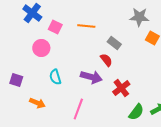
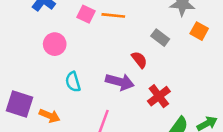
pink square: (55, 27) -> (86, 14), moved
gray rectangle: (114, 43) -> (160, 38), moved
purple square: (16, 80) -> (20, 104), moved, size x1.5

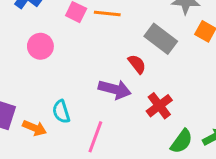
gray rectangle: (160, 38) -> (161, 39), size x1.5
cyan semicircle: (73, 82) -> (61, 112), moved

